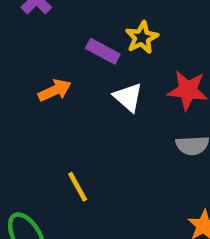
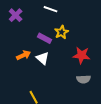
white triangle: (128, 97) -> (43, 58), moved

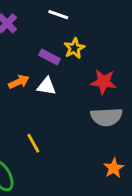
white triangle: (43, 58) -> (47, 86), turned -32
gray semicircle: (84, 79) -> (106, 117), size x1.5

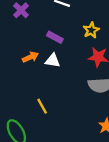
yellow star: (74, 48) -> (91, 30), moved

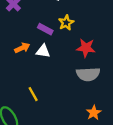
yellow star: (91, 30) -> (66, 23), moved

